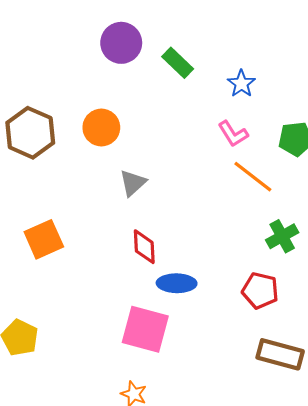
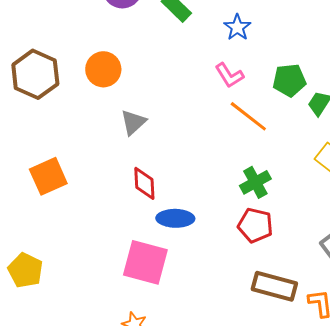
green cross: (282, 236) -> (255, 182), moved

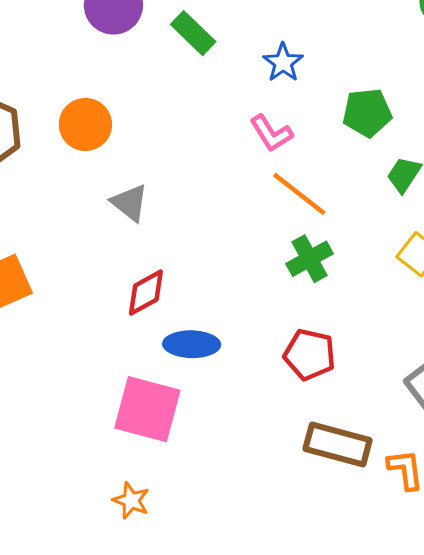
green pentagon: (289, 80) -> (367, 113), moved
gray triangle: (133, 122) -> (130, 203), turned -40
green cross: (255, 182) -> (310, 259), moved
red diamond: (144, 183) -> (146, 293), turned 64

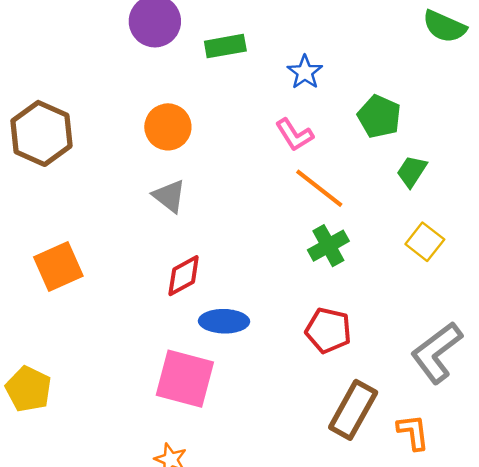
green rectangle: (193, 33) -> (225, 46), turned -54
green pentagon: (367, 113) -> (379, 116), turned 30
orange circle: (85, 124) -> (168, 127), moved
brown rectangle: (338, 444) -> (353, 410), turned -76

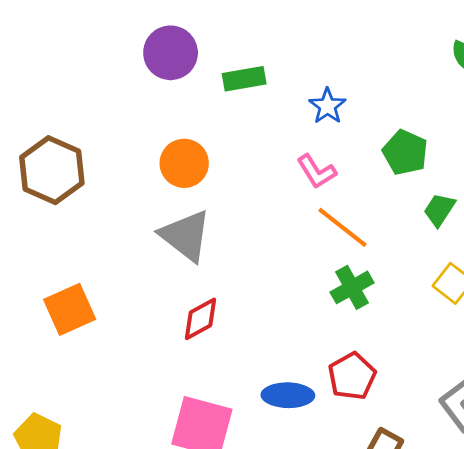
gray triangle: (169, 196) -> (186, 236), size x1.5
blue ellipse: (224, 321) -> (288, 395), moved
red pentagon: (328, 330) -> (352, 376), turned 30

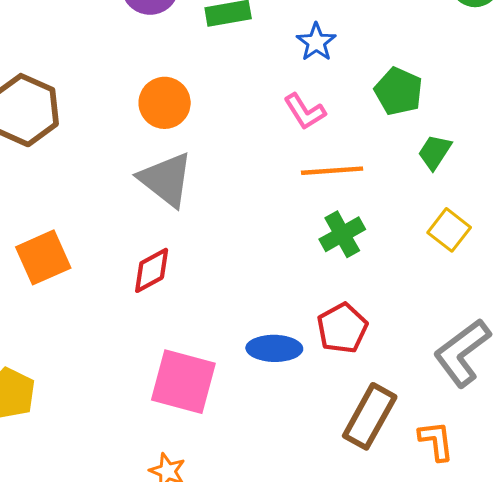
orange line: (342, 227) -> (332, 171), turned -42
red diamond: (201, 319) -> (152, 270), moved

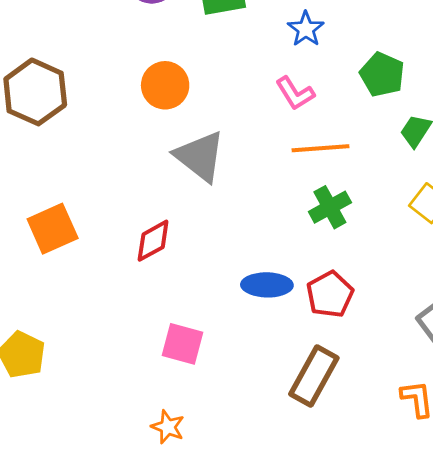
gray triangle: (166, 179) -> (200, 156), moved
blue ellipse: (274, 348) -> (267, 285), moved
pink square: (183, 382) -> (183, 344), size x0.7
brown rectangle: (370, 416) -> (314, 376), moved

